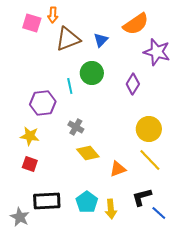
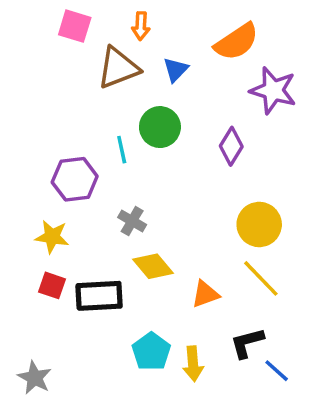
orange arrow: (53, 15) -> (141, 26), moved
pink square: (32, 23) -> (75, 26), moved
black rectangle: (47, 201) -> (99, 296), moved

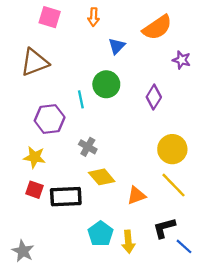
brown triangle: (118, 68) -> (35, 62), moved
purple star: (273, 90) -> (182, 60), size x0.6

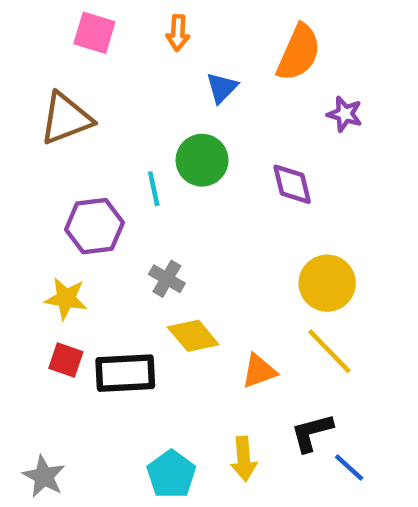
orange semicircle: (157, 28) -> (299, 53), turned -32
purple diamond: (154, 97) -> (292, 184), turned -45
cyan pentagon: (101, 234) -> (171, 474), moved

